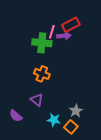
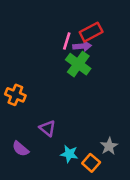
green cross: (42, 43) -> (78, 64), moved, turned 30
orange cross: (42, 74) -> (15, 95), moved
gray star: (76, 111) -> (109, 146), moved

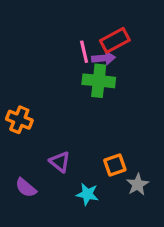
pink line: (67, 41) -> (84, 52), turned -30
green cross: (78, 64) -> (99, 81), turned -30
orange square: (91, 163) -> (115, 165), moved, turned 30

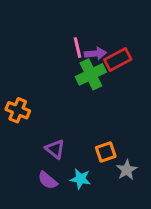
red rectangle: (115, 40) -> (118, 59), moved
green cross: (99, 81) -> (91, 74), turned -32
purple semicircle: (26, 188) -> (48, 180), moved

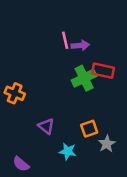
red rectangle: (118, 59) -> (103, 71), moved, turned 40
green cross: (91, 74) -> (84, 78), moved
purple semicircle: (48, 180) -> (21, 164), moved

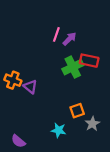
pink line: (65, 40) -> (56, 34), turned 32
purple arrow: (80, 45) -> (69, 39), turned -40
purple triangle: (46, 126) -> (30, 87), moved

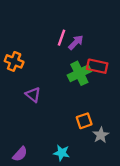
orange cross: (13, 80) -> (14, 61), moved
cyan star: (59, 130) -> (62, 153), moved
purple semicircle: (18, 141) -> (20, 154), turned -88

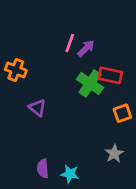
green cross: (79, 73) -> (90, 83), turned -30
orange square: (84, 121) -> (122, 113), moved
purple semicircle: (20, 154) -> (43, 168), moved, turned 133

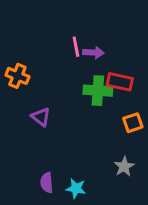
pink line: (70, 43) -> (76, 47), turned -30
purple arrow: (86, 48) -> (93, 53), turned 48
green cross: (90, 83) -> (98, 91), turned -30

